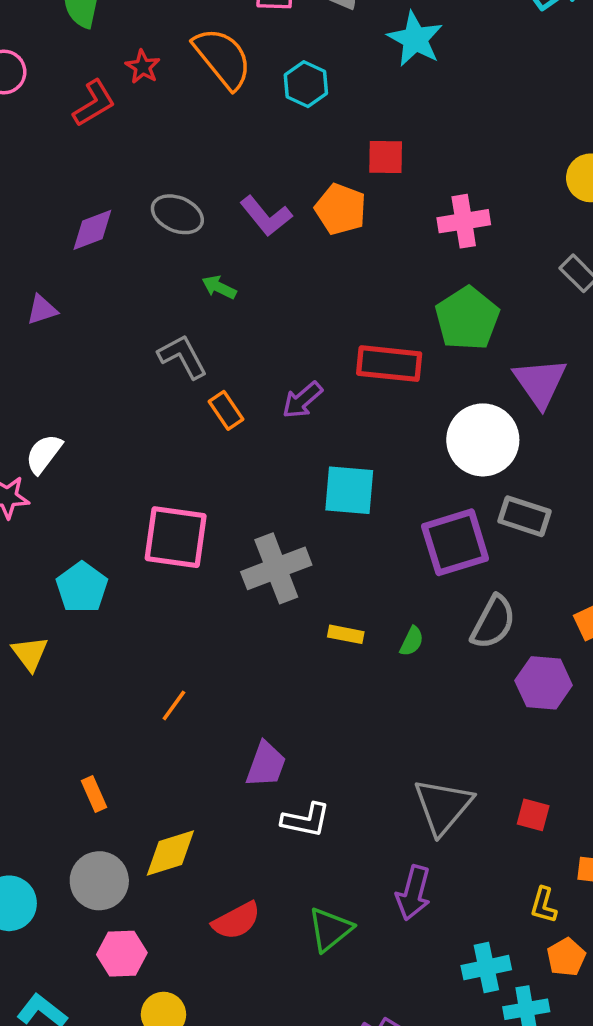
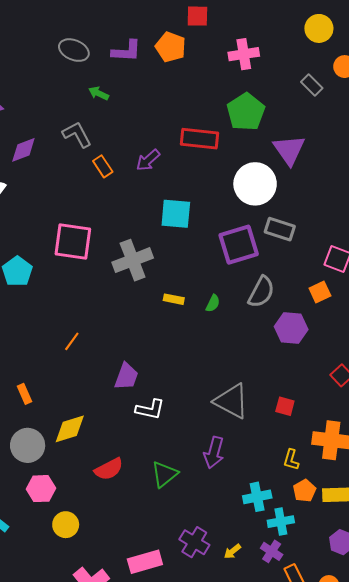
purple L-shape: (266, 216) -> (126, 51), turned -48
purple diamond: (92, 230) -> (23, 150), moved
gray triangle: (443, 806) -> (231, 401), turned -42

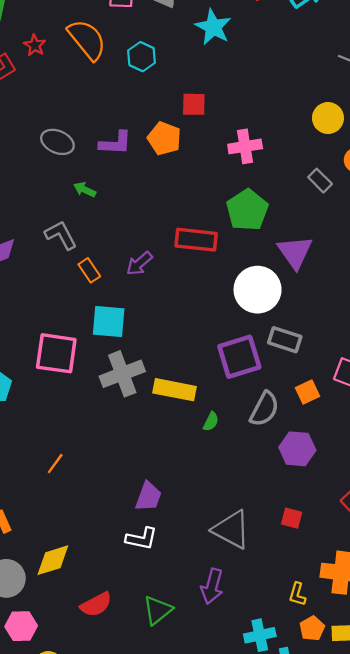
cyan square: (176, 214) -> (109, 321), moved
orange square: (320, 292) -> (308, 392), moved
yellow rectangle: (174, 299) -> (175, 390), moved, size x1.8
purple trapezoid: (126, 376) -> (148, 497), moved
red square: (285, 406) -> (292, 518), moved

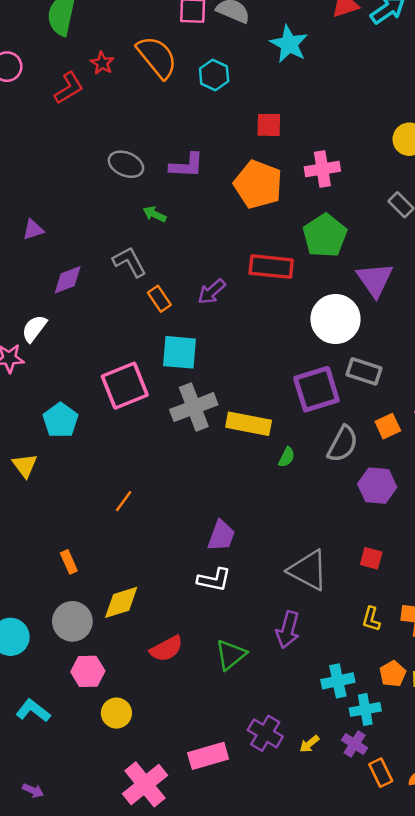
orange pentagon: (164, 138) -> (258, 184), moved, size x1.4
pink square: (56, 353) -> (125, 386), turned -30
yellow L-shape: (297, 594) -> (371, 619), moved

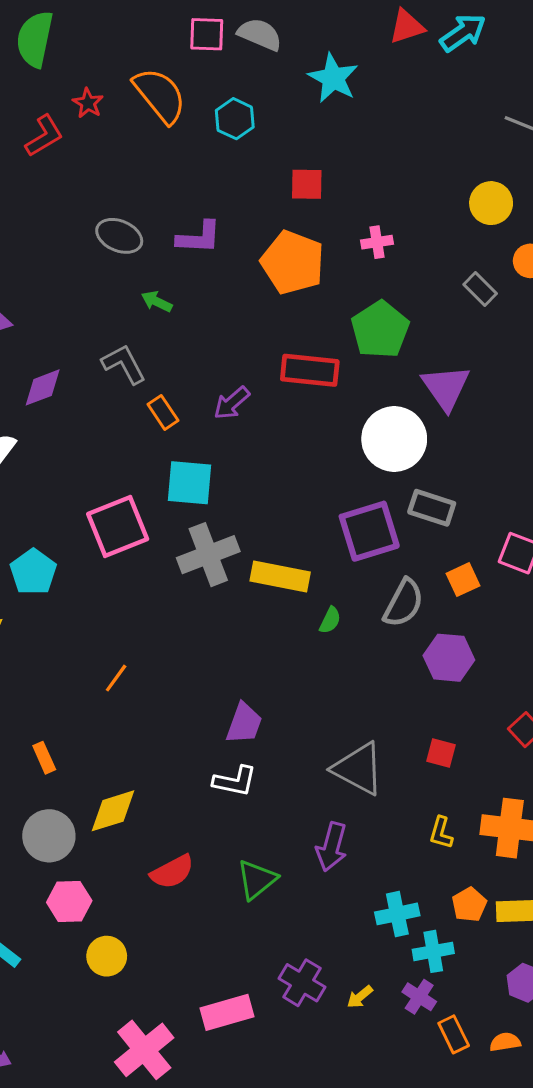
pink cross: (322, 169) -> (377, 242), size x0.7

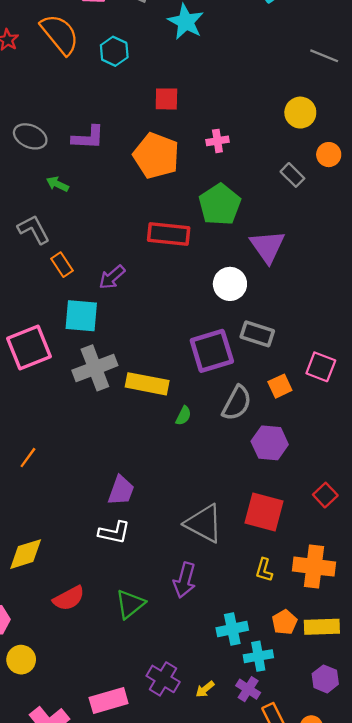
purple arrow: (232, 403) -> (112, 277), moved
white circle: (394, 439) -> (230, 284), size x0.7
red square: (441, 753) -> (264, 512), size x1.8

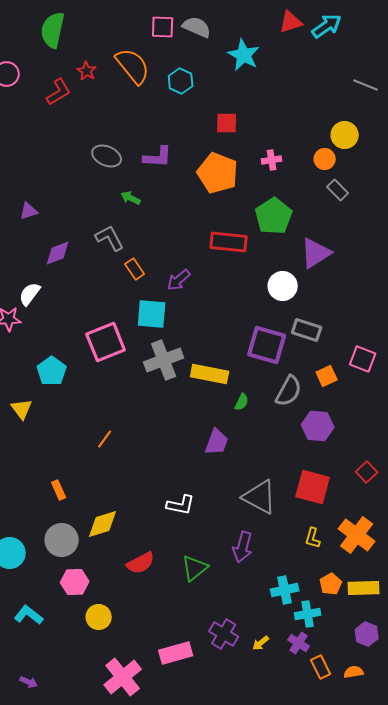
orange circle: (329, 155) -> (325, 159), moved
purple triangle: (267, 246) -> (316, 253), turned 32
purple square: (212, 351) -> (267, 345), turned 33
purple trapezoid: (121, 491) -> (217, 442), moved
orange cross: (314, 567) -> (357, 535), turned 30

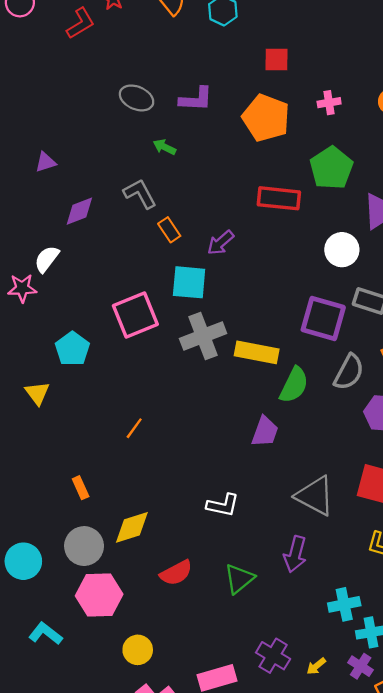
green semicircle: (242, 402) -> (294, 385), size x1.8
pink hexagon: (75, 582) -> (99, 595), size x1.4
yellow circle: (99, 617) -> (138, 650), moved

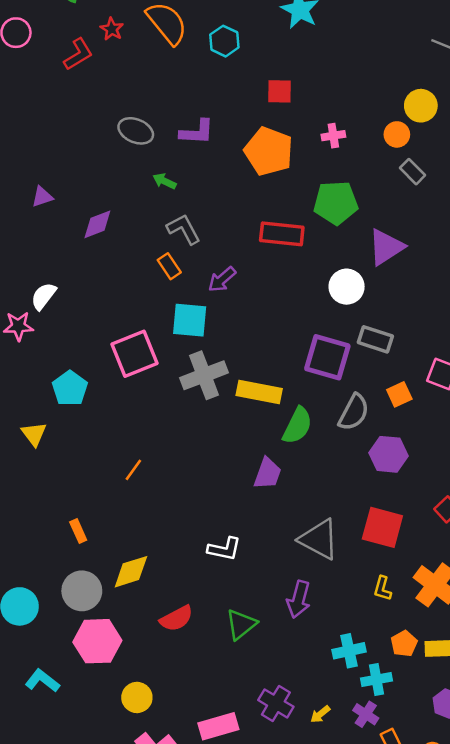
green pentagon: (331, 168) -> (336, 203), turned 30
gray L-shape: (140, 194) -> (184, 229), moved
purple diamond: (79, 211) -> (97, 224), moved

